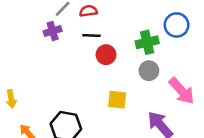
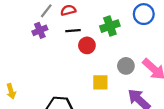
green cross: (147, 42) -> (110, 26), moved
gray circle: (149, 71) -> (126, 66), moved

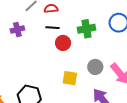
purple cross: (40, 30) -> (17, 30), moved

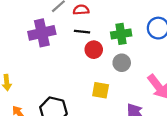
purple cross: (17, 30) -> (42, 33), size x1.6
gray circle: (95, 67) -> (122, 63), moved

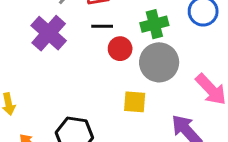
purple cross: (42, 33) -> (49, 33), turned -30
gray circle: (122, 63) -> (159, 62), size x1.6

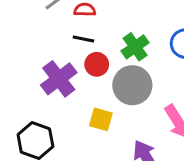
green cross: (154, 24) -> (135, 47), turned -32
purple cross: (49, 33) -> (59, 79), moved

